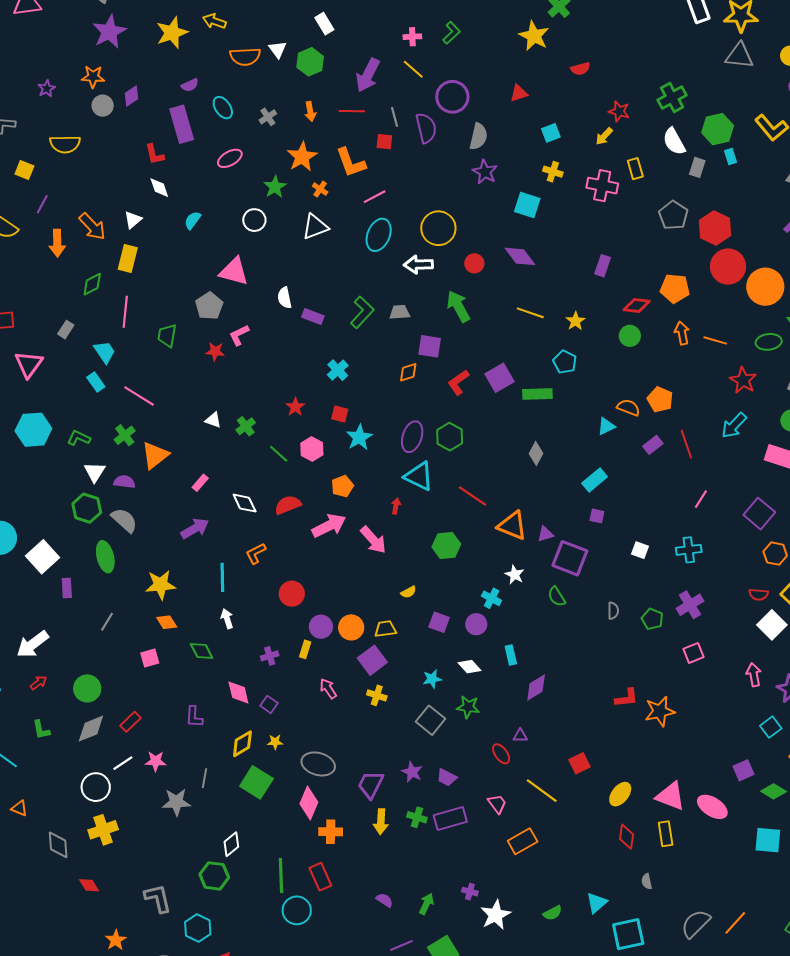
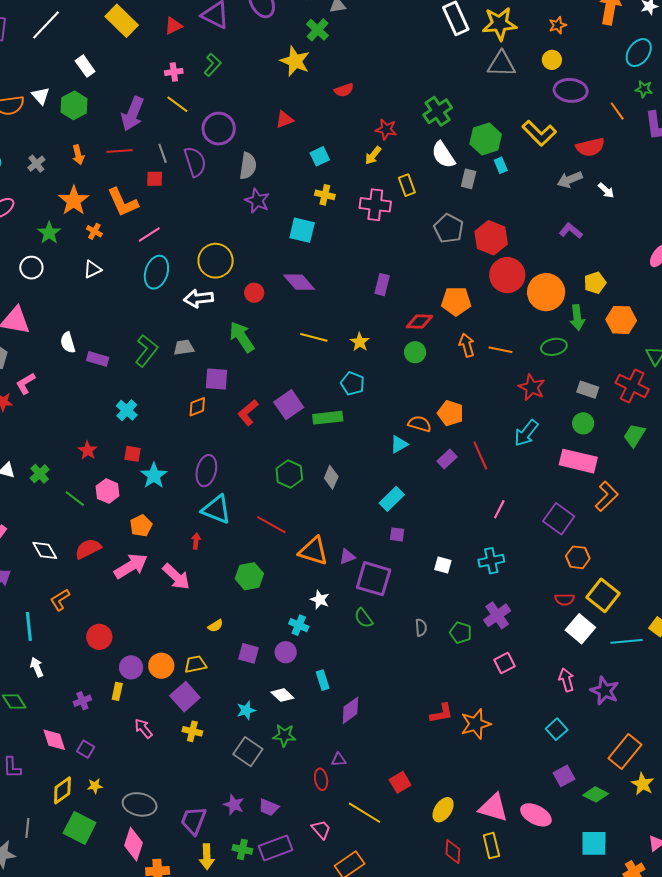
white triangle: (315, 227) -> (92, 269), size x0.7
green hexagon: (450, 437) -> (289, 474), moved
cyan square: (771, 727) -> (557, 729), moved
red ellipse: (501, 754) -> (321, 779), turned 30

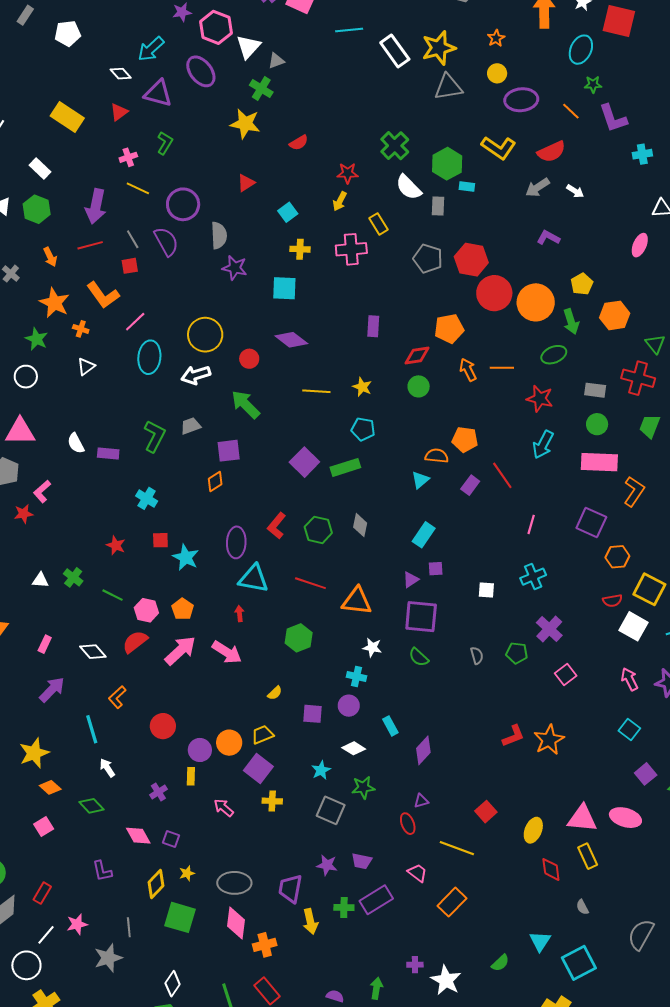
cyan rectangle: (501, 165) -> (467, 187), turned -49
red L-shape: (248, 413) -> (277, 526), moved
pink hexagon: (108, 491) -> (146, 610), moved
purple triangle: (347, 557) -> (411, 580), moved

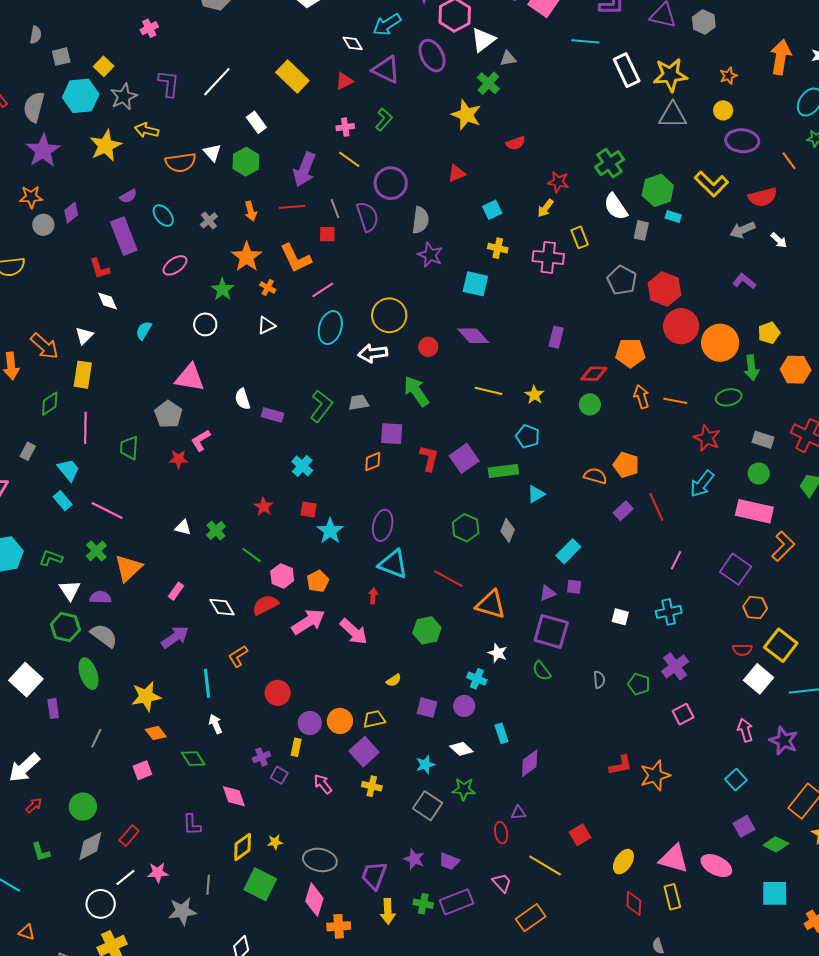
cyan triangle: (420, 480) -> (536, 494), moved
red L-shape: (277, 526) -> (429, 458), moved, turned 144
purple square: (171, 839) -> (279, 775), moved

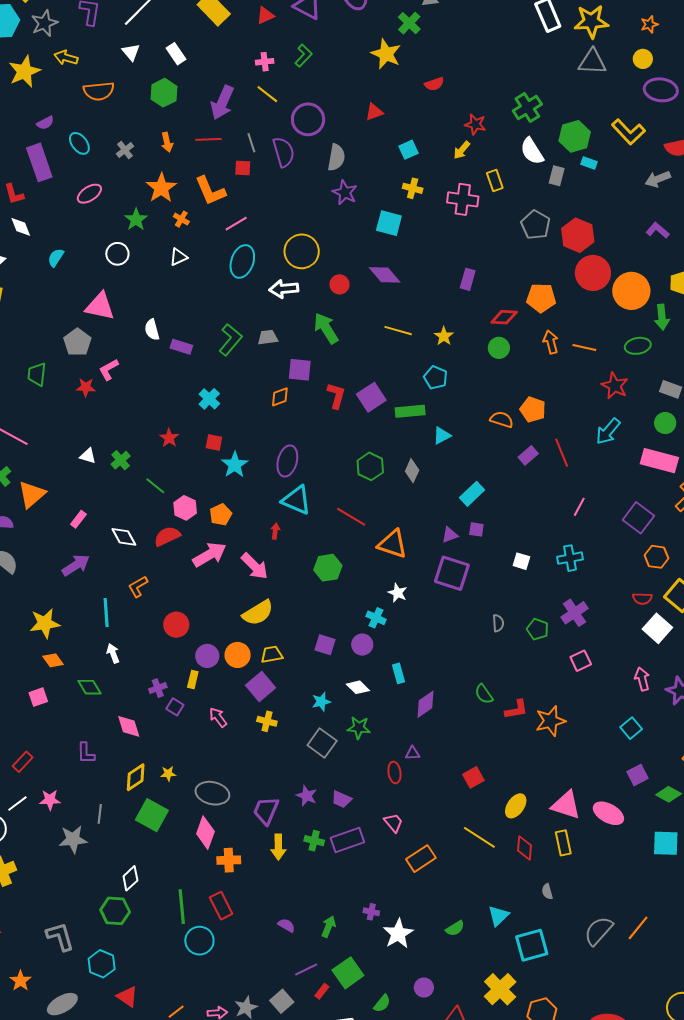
white triangle: (212, 153) -> (131, 52), moved
green semicircle: (542, 671) -> (484, 694), moved
yellow semicircle: (394, 680) -> (258, 613), moved, size x2.0
yellow line: (545, 866) -> (479, 837), moved

